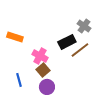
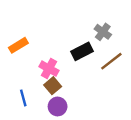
orange rectangle: (15, 37) -> (18, 45), turned -49
brown line: (80, 50) -> (111, 61), moved

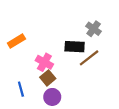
black rectangle: (82, 51) -> (75, 47), turned 30
brown line: (111, 61) -> (89, 58), moved

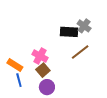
orange rectangle: (16, 41) -> (15, 65), moved, turned 63
black rectangle: (75, 47) -> (69, 32), moved

